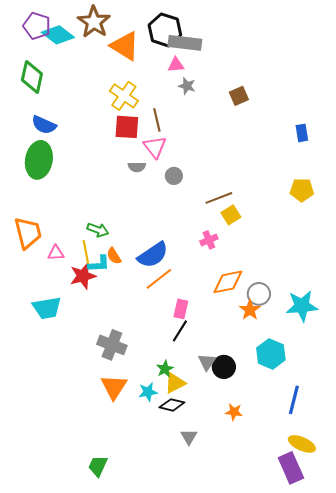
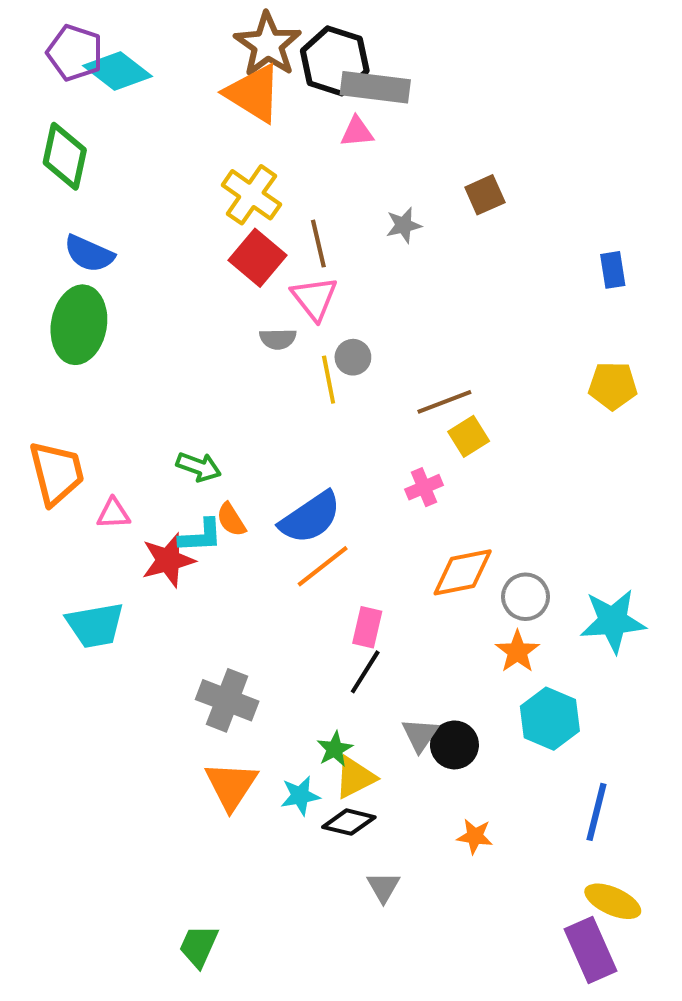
brown star: (94, 22) -> (268, 45), moved
gray star: (187, 86) -> (404, 225), moved, turned -30
red square: (127, 127) -> (258, 258), turned 36
yellow line: (86, 252) -> (329, 380), moved
orange star: (250, 310) -> (517, 652), moved

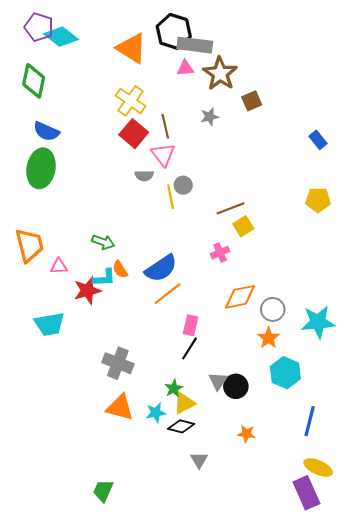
brown star: (268, 45) -> (220, 74), moved
blue rectangle: (613, 270) -> (318, 140), turned -30
orange triangle: (231, 786) -> (120, 407), turned -48

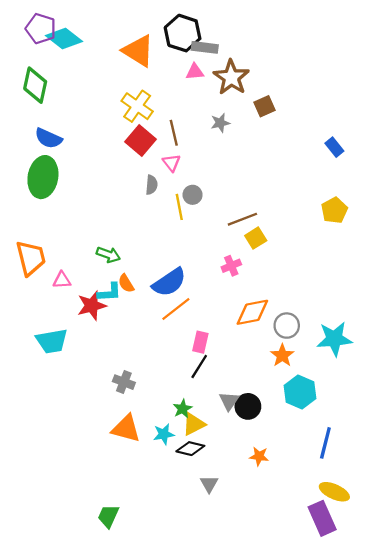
gray rectangle: (195, 45) -> (205, 47), size x0.7
pink triangle: (163, 155) -> (171, 163), size x0.7
gray semicircle: (144, 176) -> (152, 185), turned -84
yellow pentagon: (318, 200) -> (334, 210), turned -30
gray cross: (118, 363) -> (124, 382), size x0.7

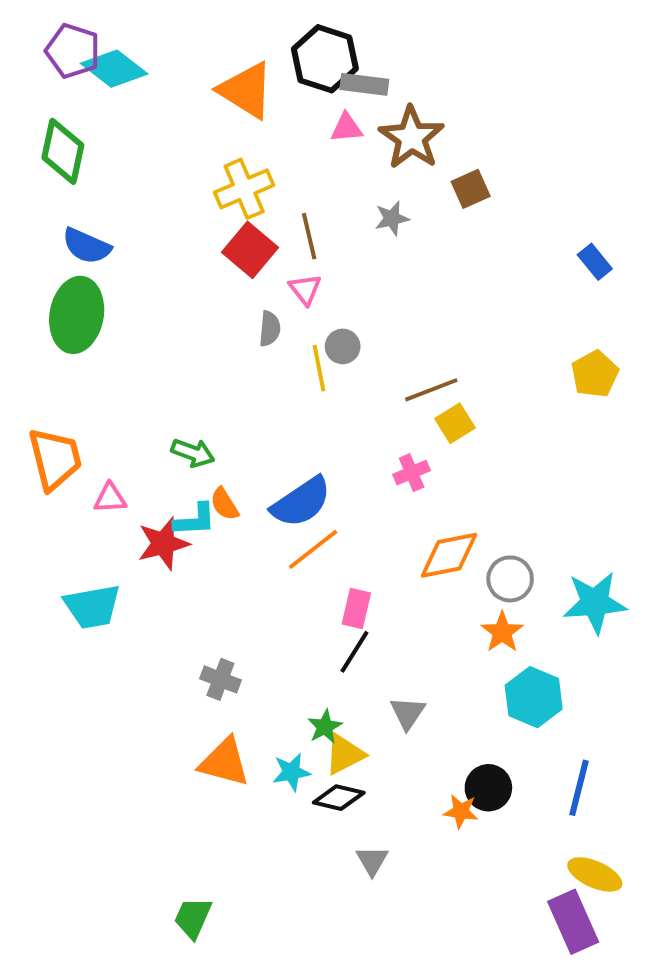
yellow cross: (137, 106) -> (244, 189), turned 32
black circle: (248, 406) -> (488, 788), moved

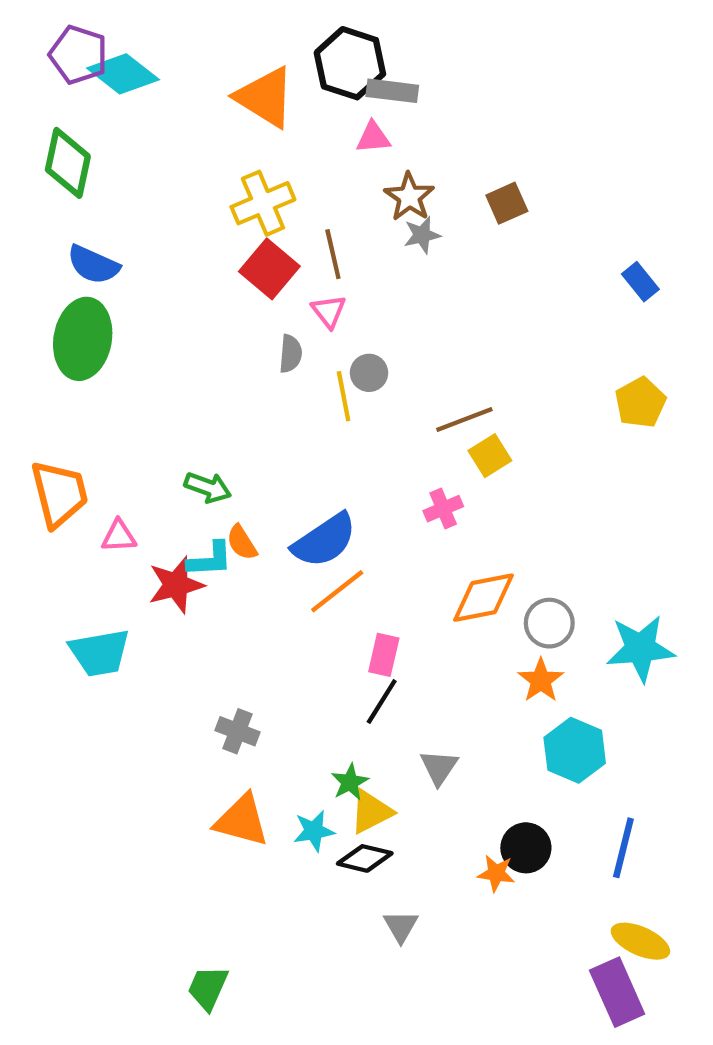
brown star: (412, 138) -> (409, 197), moved, size x0.7

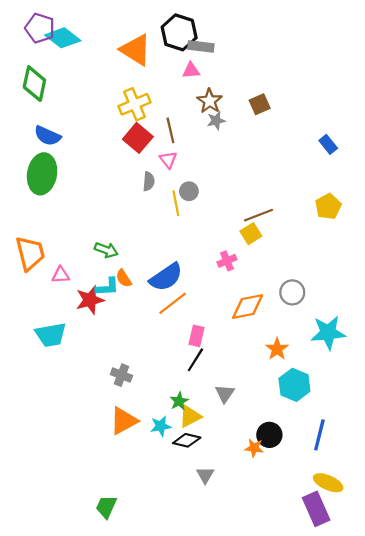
brown line: (464, 419) -> (259, 215), moved
gray circle: (549, 623) -> (292, 292), moved
orange triangle: (242, 820) -> (124, 421), turned -44

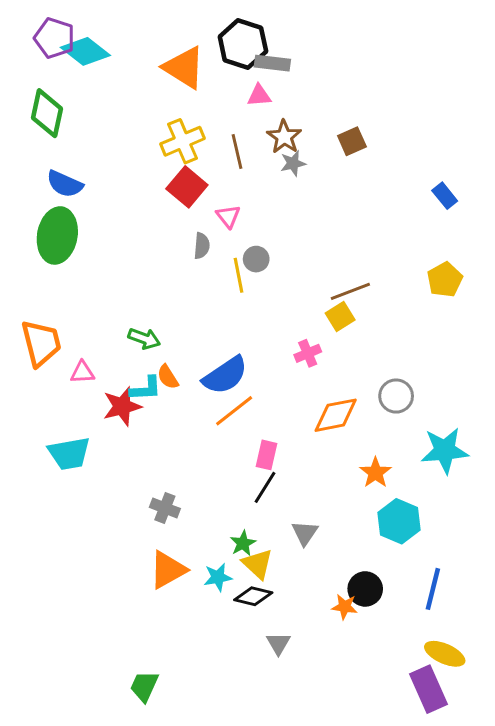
brown line: (170, 130) -> (237, 152), moved
yellow triangle: (190, 416) -> (258, 564), turned -50

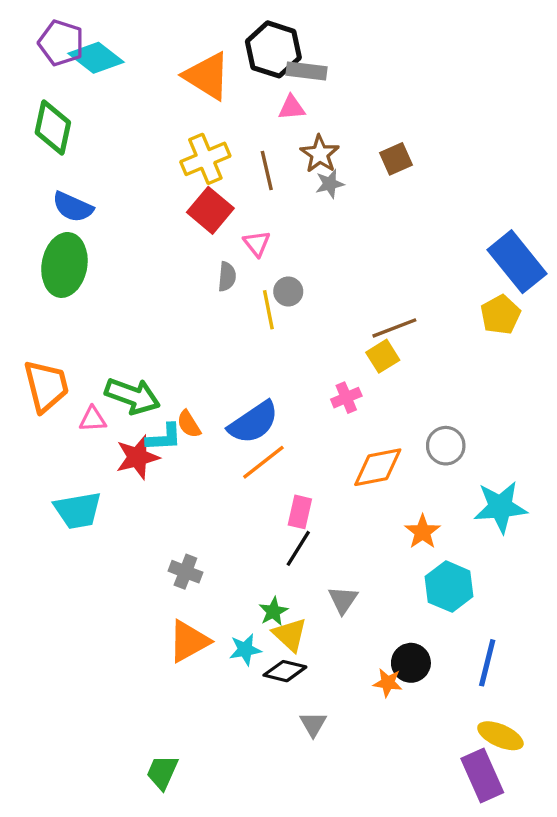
blue rectangle: (445, 196) -> (517, 262), moved, size x2.0
green arrow: (144, 339) -> (132, 396), moved, size x1.5

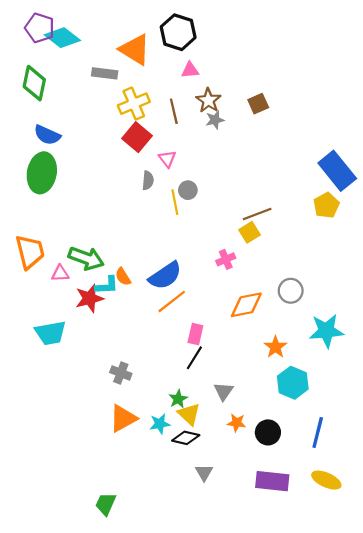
gray rectangle: (306, 71) -> (105, 73), moved
orange star: (388, 683) -> (237, 423), moved
purple rectangle: (482, 776) -> (272, 481), moved, turned -60

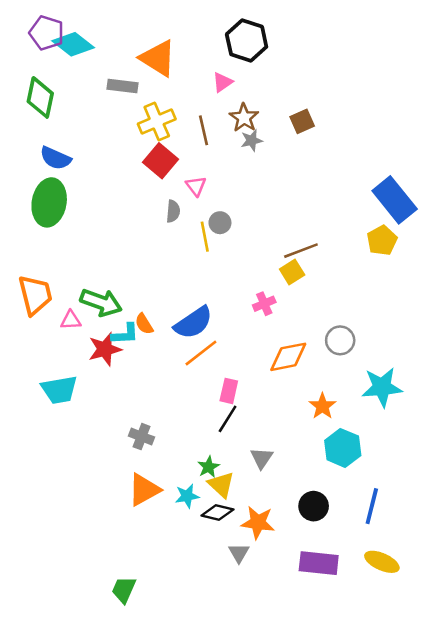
black hexagon: (178, 32) -> (247, 40), moved
pink triangle: (190, 70) -> (222, 82), turned -30
orange star: (237, 423) -> (258, 523), moved, size x1.5

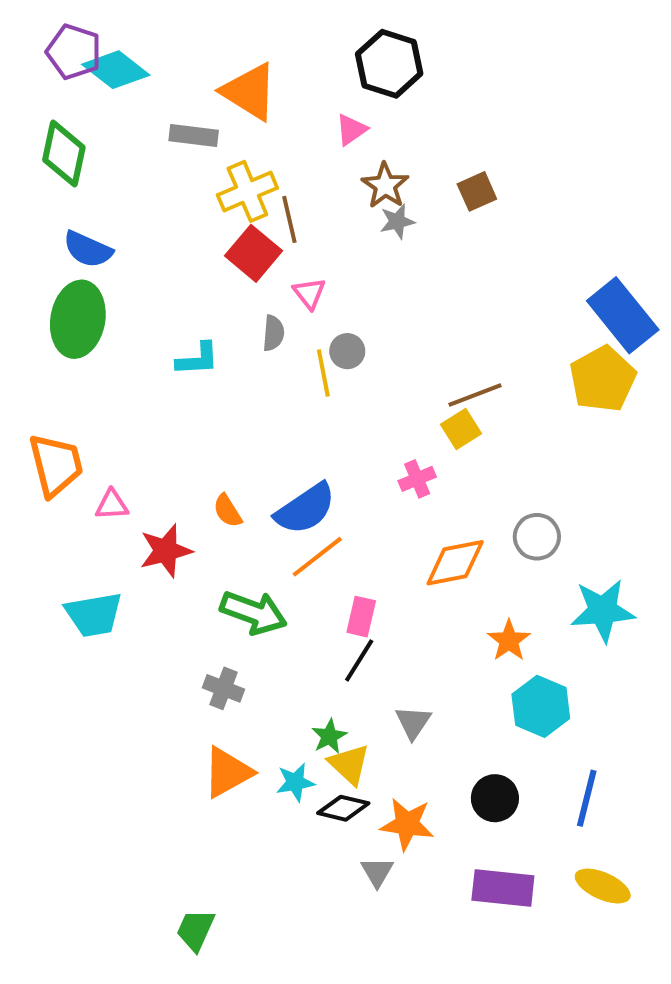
brown line: (204, 130) -> (289, 219), moved
yellow pentagon: (382, 240) -> (603, 379), size x1.4
green arrow: (101, 302) -> (253, 613), moved
cyan L-shape: (125, 334) -> (198, 359), moved

